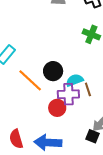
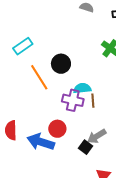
black circle: (53, 71) -> (61, 64), moved
red circle: (57, 108) -> (57, 129), moved

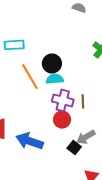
cyan rectangle: (23, 46) -> (14, 45), turned 30
cyan semicircle: (82, 88) -> (55, 79), moved
red circle: (57, 129) -> (62, 120), moved

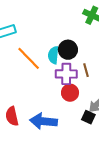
black circle: (52, 64) -> (68, 50), moved
cyan semicircle: (55, 79) -> (53, 55), turned -66

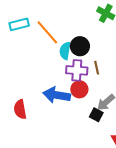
orange line: (29, 58) -> (47, 32), moved
blue arrow: (44, 121) -> (57, 95), moved

